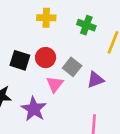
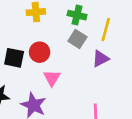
gray square: (72, 67) -> (77, 39), moved
purple triangle: (95, 80) -> (101, 59), moved

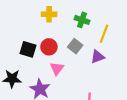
gray square: (77, 39) -> (75, 46), moved

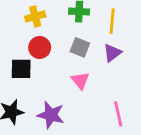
red circle: (49, 47) -> (40, 47), moved
pink triangle: (57, 69) -> (80, 80), moved

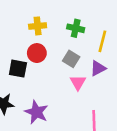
pink triangle: (80, 80) -> (78, 82), moved

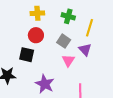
purple triangle: (98, 68) -> (85, 50), turned -48
black square: (18, 69) -> (27, 55), moved
purple star: (36, 112) -> (45, 84), moved

